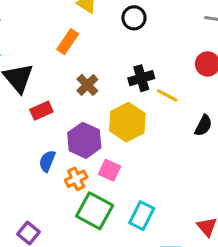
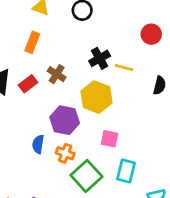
red rectangle: (41, 111) -> (28, 84), moved
pink square: (110, 170) -> (109, 139), moved
orange cross: (76, 179) -> (65, 153), turned -30
green square: (95, 211) -> (86, 176), turned 32

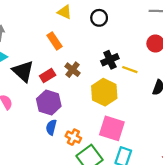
orange rectangle: (32, 42) -> (54, 41), turned -60
purple hexagon: (65, 120) -> (49, 102), moved
pink square: (109, 139) -> (112, 128), size x1.6

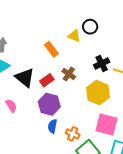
yellow triangle: (64, 12) -> (74, 36), moved

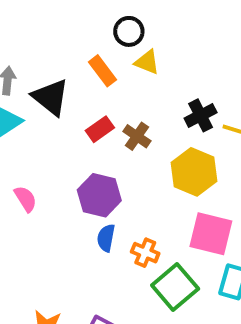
black circle: (90, 27) -> (129, 31), moved
orange rectangle: (51, 49) -> (102, 71), moved
black triangle: (25, 78) -> (51, 97), moved
red rectangle: (47, 80) -> (100, 129), moved

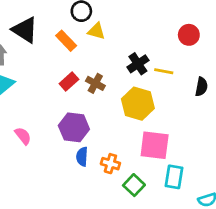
black triangle: (51, 97) -> (25, 30), moved
green square: (175, 287) -> (134, 185), size x0.7

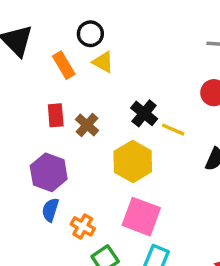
black cross: (138, 64) -> (144, 113), turned -30
red rectangle: (69, 81) -> (56, 115), turned -66

